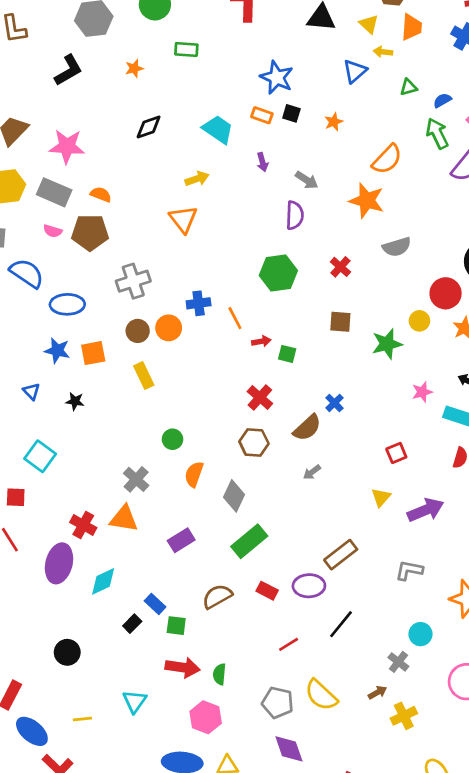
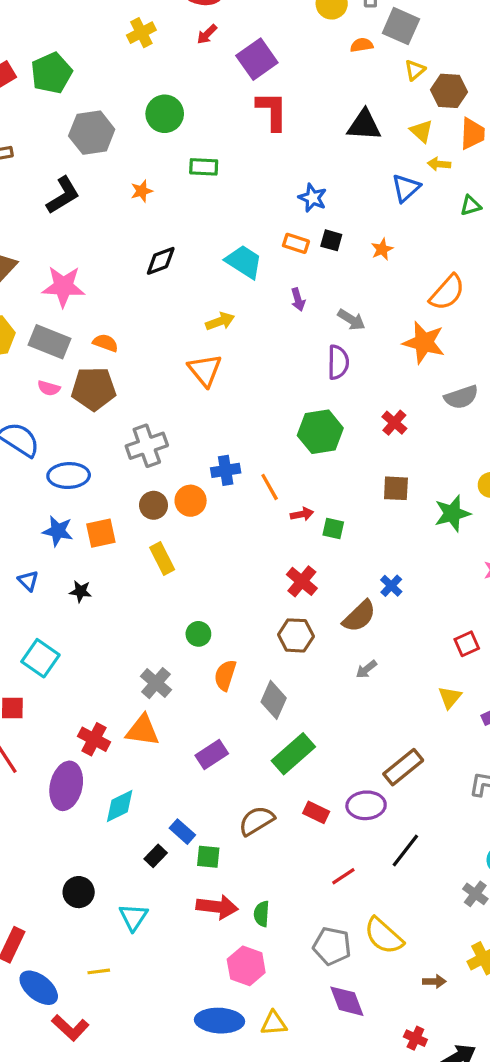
blue star: (277, 78) -> (313, 198), size x0.7
brown arrow: (377, 692) -> (434, 981), moved, turned 30
cyan triangle: (135, 701) -> (133, 917), moved

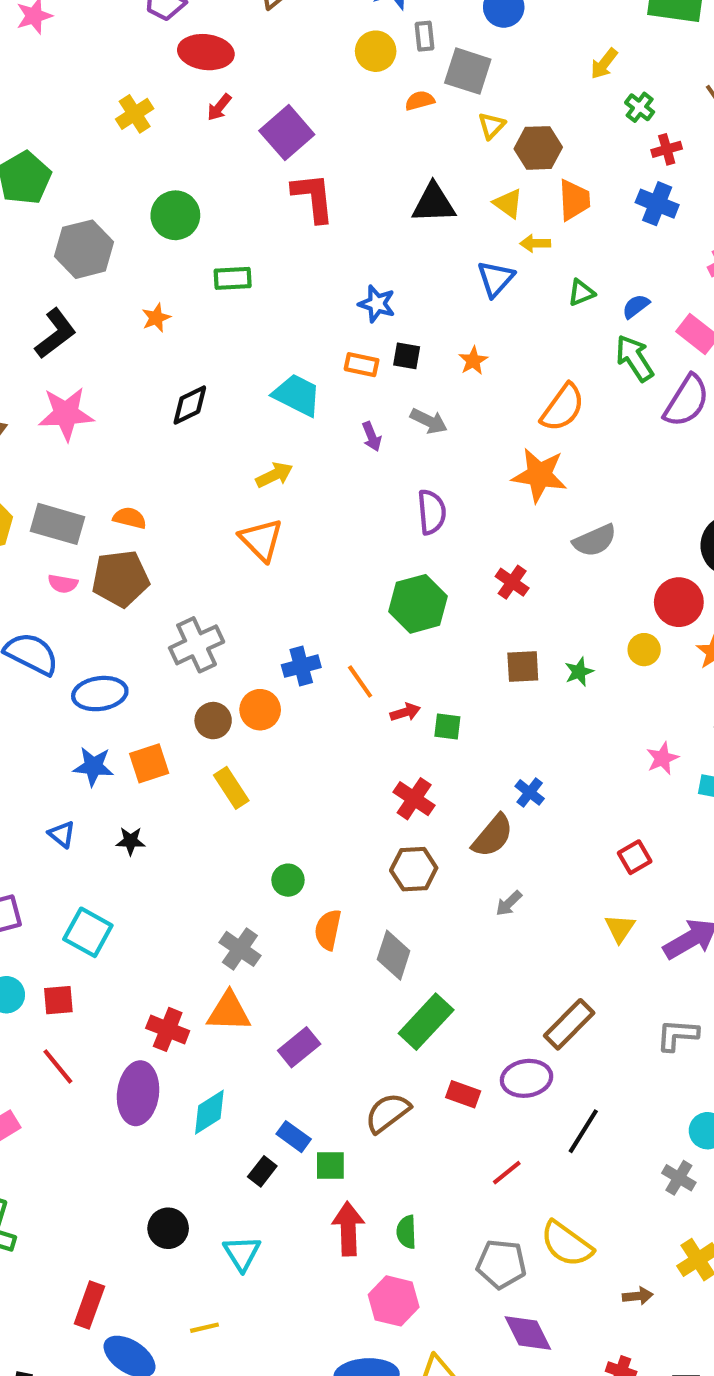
pink star: (63, 286) -> (66, 414), moved
gray arrow: (351, 320) -> (429, 421), moved
green star: (452, 513) -> (579, 672), moved, size x0.6
purple rectangle: (212, 755) -> (299, 1047), moved
red arrow: (217, 907) -> (348, 1229), turned -93

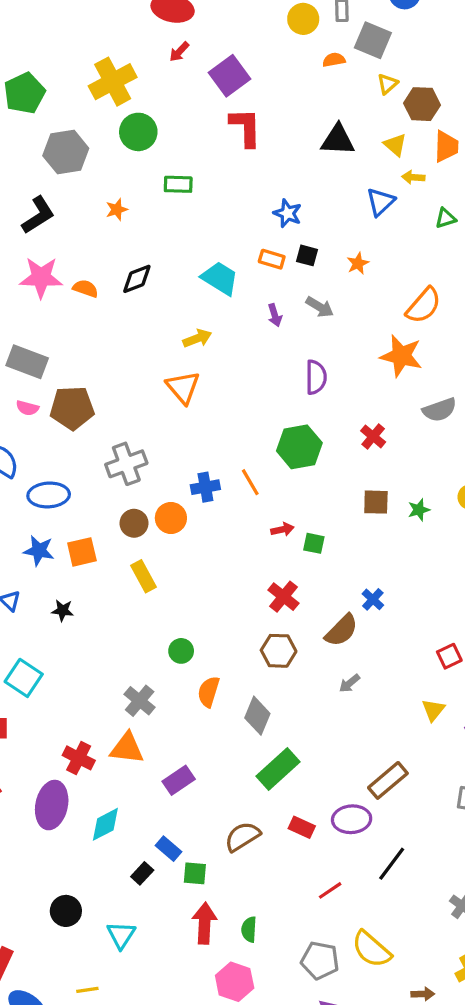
yellow cross: (135, 114) -> (113, 82), moved, size x1.6
orange semicircle: (130, 518) -> (85, 288), moved
orange line: (360, 682) -> (250, 482), moved

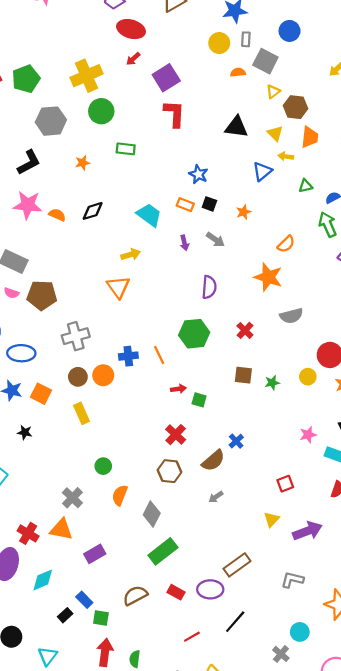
orange semicircle: (424, 305) -> (286, 244), size x0.7
orange square: (82, 552) -> (41, 394), turned 36

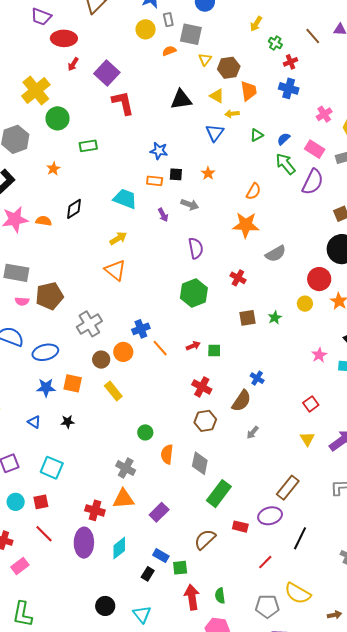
orange line: (159, 355) -> (160, 348), moved

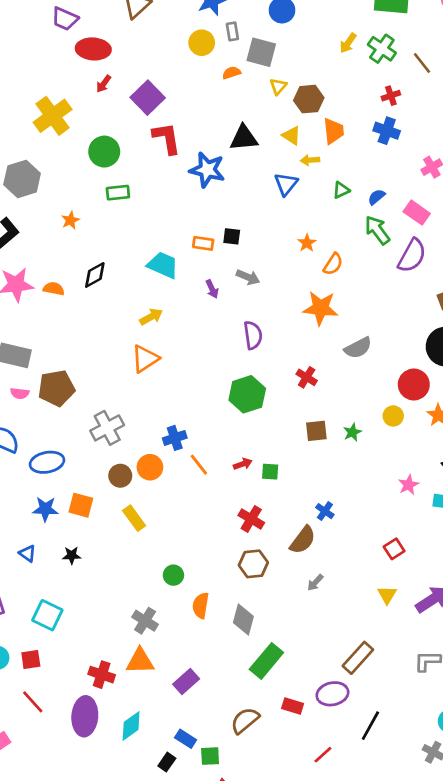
green cross: (275, 43) -> (382, 49), moved, size x1.5
green circle: (57, 118) -> (104, 152), moved
blue star: (159, 151) -> (207, 170), moved, size x1.5
orange star: (208, 173) -> (307, 243), moved
orange triangle: (115, 270) -> (145, 359), turned 45

